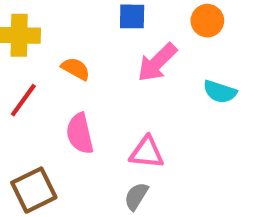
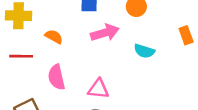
pink arrow: (157, 62) -> (105, 33), turned -152
red line: (23, 100) -> (21, 56), turned 55

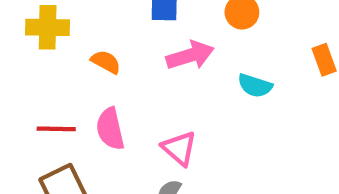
red line: (21, 56) -> (56, 129), moved
pink triangle: (98, 89) -> (179, 148), turned 35

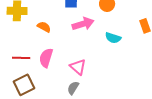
pink semicircle: (110, 129) -> (46, 58), turned 30

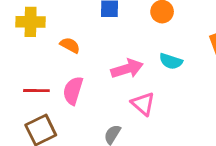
pink arrow: (83, 24) -> (127, 69), moved
pink triangle: (78, 67) -> (143, 104), moved

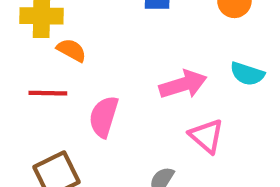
orange semicircle: (70, 45) -> (71, 50), moved
red line: (36, 91) -> (48, 93), moved

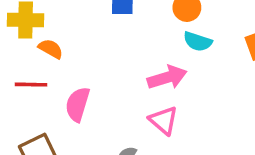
cyan semicircle: (247, 74) -> (198, 42), moved
pink arrow: (183, 84) -> (167, 77), moved

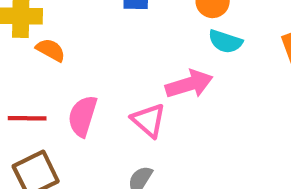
red line: (31, 85) -> (27, 118), moved
pink triangle: (164, 120) -> (149, 120), moved

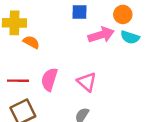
pink arrow: (189, 84) -> (101, 35), moved

